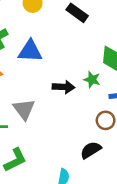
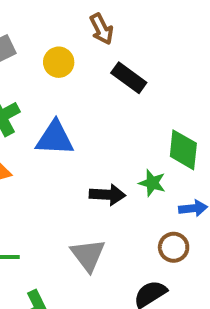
gray triangle: (24, 109) -> (88, 255), moved

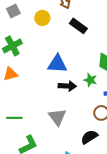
blue triangle: (55, 138) -> (57, 64), moved

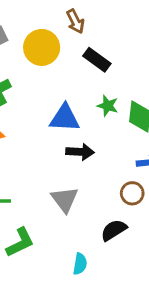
yellow circle: (42, 18) -> (42, 47), size x1.5
green star: (90, 80) -> (108, 106), moved

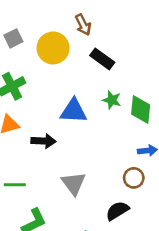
black arrow: (80, 152) -> (43, 141), moved

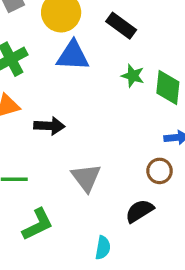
blue triangle: (74, 111) -> (73, 56), moved

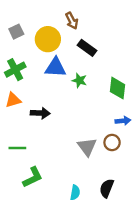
green star: (133, 76) -> (79, 80), moved
gray triangle: (86, 178) -> (87, 147), moved
black semicircle: (140, 211) -> (107, 188), moved, turned -36

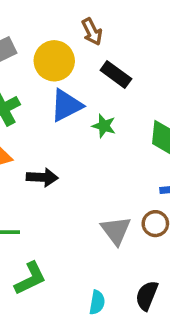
blue triangle: (55, 67) -> (66, 105), turned -30

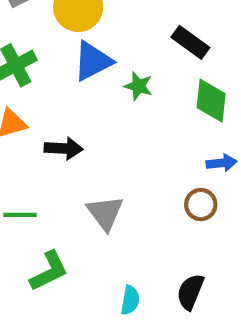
black rectangle: (116, 75) -> (190, 42), moved
gray triangle: (116, 230) -> (105, 213), moved

